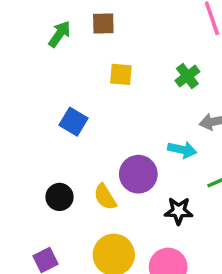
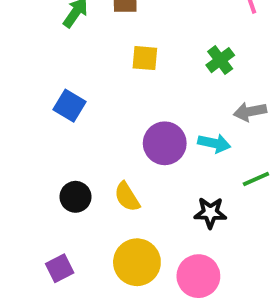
blue square: (74, 122) -> (70, 106), moved
purple circle: (138, 174) -> (165, 143), moved

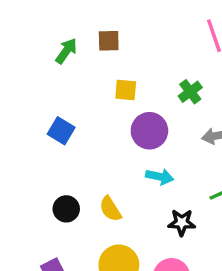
purple circle: (165, 143) -> (149, 131), moved
cyan arrow: (214, 143) -> (160, 177), moved

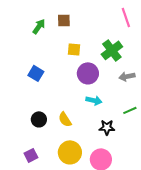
green cross: (190, 92) -> (112, 50), size x1.5

